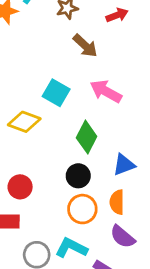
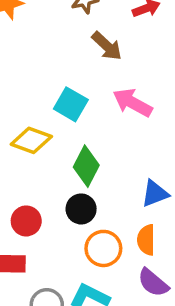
green diamond: (87, 137) -> (86, 166), moved
black circle: (78, 176) -> (81, 209), moved

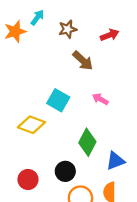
pink arrow: (133, 103) -> (100, 99), size x0.6
green diamond: (86, 166) -> (87, 142), moved

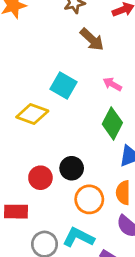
green diamond: (87, 142) -> (112, 123), moved
red circle: (28, 180) -> (40, 178), moved

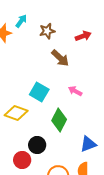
green diamond: (112, 123) -> (59, 120), moved
black circle: (72, 168) -> (37, 145), moved

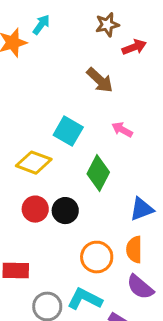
brown star: (47, 31) -> (107, 25), moved
red circle: (22, 160) -> (35, 209), moved

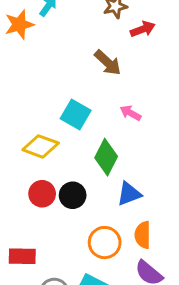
blue triangle: (142, 209) -> (129, 194), moved

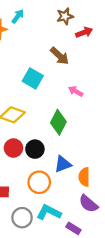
cyan square: (76, 114) -> (33, 78), moved
blue triangle: (129, 194) -> (63, 164), moved
orange circle: (105, 243) -> (39, 182), moved

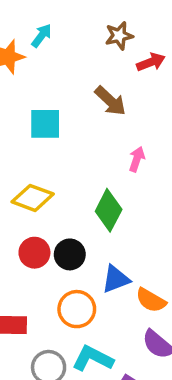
cyan square: (33, 78) -> (45, 124), moved, turned -30
pink arrow: (76, 91) -> (137, 159), turned 80
orange semicircle: (84, 177) -> (151, 300), turned -60

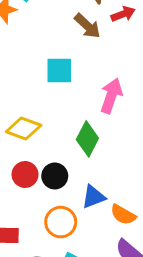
brown arrow: (110, 101) -> (87, 26), moved
cyan square: (45, 124) -> (59, 70), moved
pink arrow: (137, 159) -> (111, 96), size x1.6

